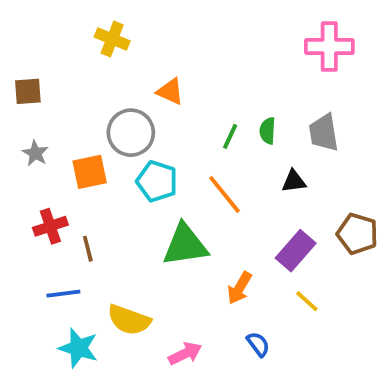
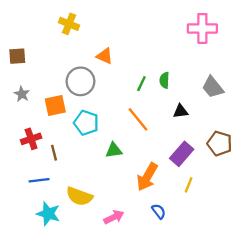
gray trapezoid: (324, 133) -> (213, 87), moved, turned -30
cyan pentagon: (157, 181) -> (86, 123), moved
green triangle: (185, 245) -> (114, 150), size x0.6
orange arrow: (239, 288) -> (147, 177), size x1.4
yellow line: (307, 301) -> (189, 185), turned 70

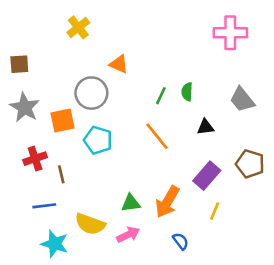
yellow cross: (69, 24) -> (78, 27), turned 30
gray star: (22, 94) -> (25, 107), size x1.6
green triangle: (114, 150) -> (131, 203), moved
pink arrow: (114, 217) -> (128, 235), moved

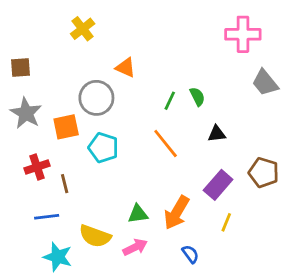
green semicircle: (187, 92) -> (197, 97), turned 150
gray trapezoid: (242, 100) -> (265, 83), moved

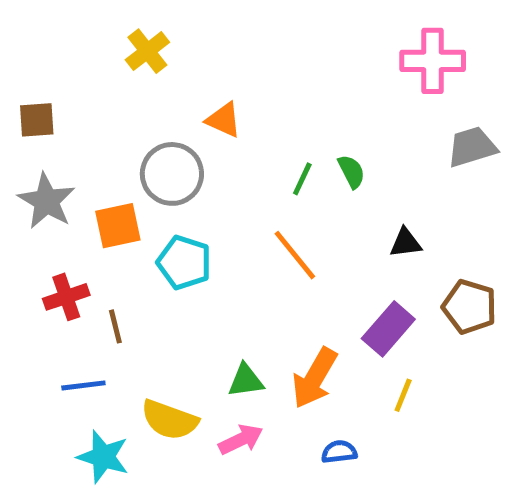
gray trapezoid: (265, 83) -> (472, 147), turned 112
black triangle: (217, 134) -> (406, 243), moved
blue semicircle: (190, 254) -> (339, 452), turned -60

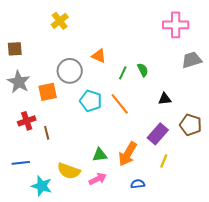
orange triangle: (224, 120) -> (99, 56), moved
cyan pentagon: (184, 262) -> (91, 101), moved
blue line: (83, 385) -> (21, 163), moved

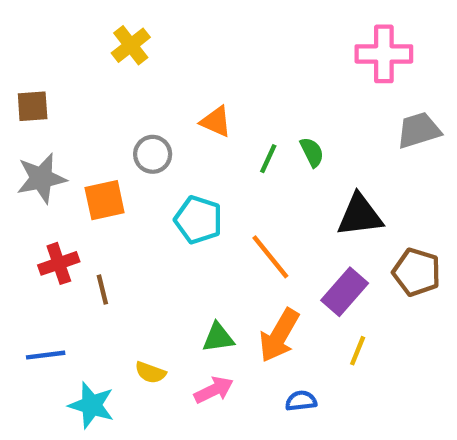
gray circle: (70, 71) -> (153, 154), size x0.7
gray star: (19, 82) -> (41, 178), turned 30
black triangle: (165, 99) -> (360, 215), size x1.6
orange line: (120, 104) -> (270, 257), moved
yellow semicircle: (69, 171) -> (150, 372), size x0.6

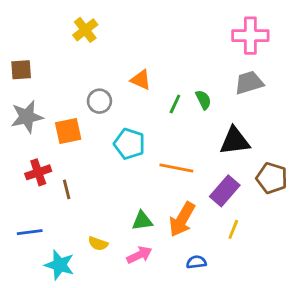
gray trapezoid: (419, 130) -> (249, 83), moved
orange line: (270, 257) -> (176, 168), turned -40

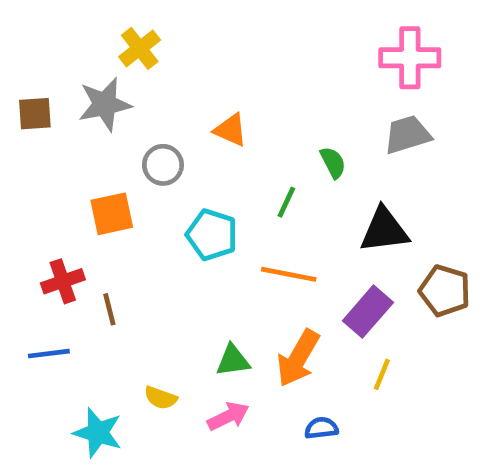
green line: (175, 104) -> (286, 202), moved
gray star: (27, 117) -> (105, 104), moved
blue line: (30, 232) -> (49, 354), moved

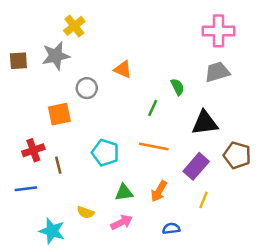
cyan pentagon: (212, 235) -> (105, 153), moved
orange arrow: (298, 358) -> (159, 191), size x0.7

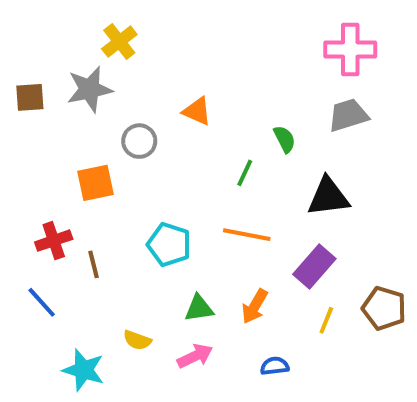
brown pentagon: (237, 155) -> (384, 308), moved
blue line: (26, 189) -> (42, 302), turned 55

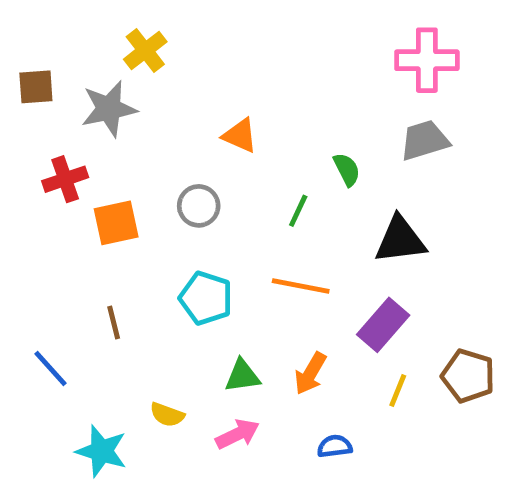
brown square: (30, 97) -> (36, 87), moved
gray circle: (139, 141) -> (199, 206), moved
red cross: (54, 241) -> (65, 179), moved

